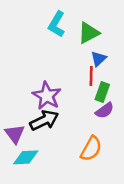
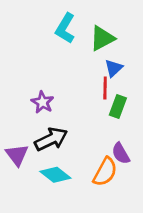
purple star: (47, 96) -> (43, 102), moved, size x0.7
purple semicircle: (105, 110) -> (121, 153), moved, turned 96
cyan diamond: (26, 157) -> (55, 175), moved, turned 40

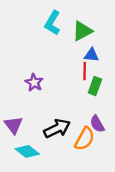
blue triangle: (114, 68) -> (91, 55), turned 49
black arrow: (51, 139) -> (57, 128), moved
cyan diamond: (55, 175) -> (27, 151), moved

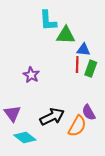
cyan L-shape: (52, 23) -> (48, 21), turned -35
green triangle: (82, 31) -> (66, 35), moved, turned 30
green rectangle: (95, 86) -> (91, 69), moved

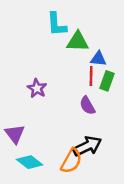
purple semicircle: (89, 112) -> (87, 106), moved
black arrow: (52, 117) -> (87, 146), moved
orange semicircle: (77, 126) -> (71, 161), moved

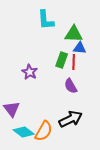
green triangle: (78, 42) -> (74, 34), moved
green rectangle: (107, 81) -> (62, 60), moved
orange semicircle: (71, 161) -> (44, 131), moved

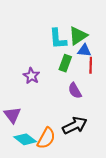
cyan L-shape: (46, 20) -> (58, 39), moved
green triangle: (74, 34) -> (78, 36), turned -36
red line: (74, 62) -> (91, 65), moved

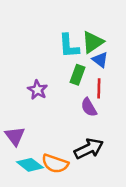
blue triangle: (84, 50) -> (100, 60), turned 32
red line: (91, 65) -> (99, 88), moved
orange semicircle: (46, 138) -> (55, 164), turned 80

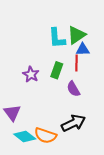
blue triangle: (100, 60) -> (83, 50), turned -40
green rectangle: (78, 75) -> (57, 70), moved
red line: (99, 88) -> (76, 63), moved

